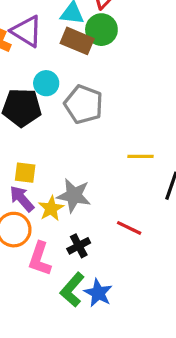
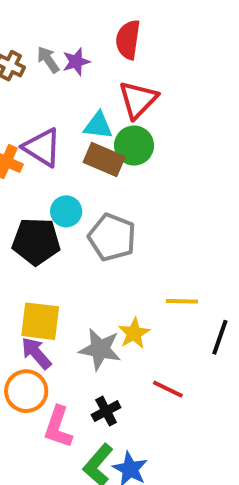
yellow square: (25, 173) -> (40, 321), size x1.5
yellow star: (51, 208) -> (134, 333), moved

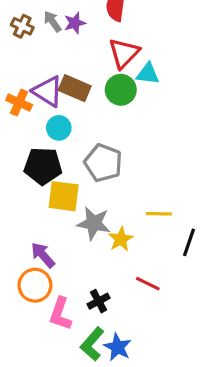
cyan triangle: (98, 126) -> (148, 74), moved
brown rectangle: (104, 159) -> (75, 88), moved
cyan circle: (66, 211) -> (59, 128), moved
yellow square: (40, 321) -> (64, 196), moved
gray star: (100, 349) -> (94, 223), moved

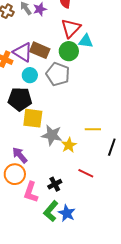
gray pentagon: (103, 163) -> (58, 74), moved

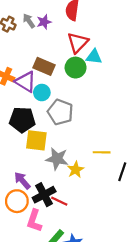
purple triangle: (23, 52) -> (26, 82), moved
gray pentagon: (58, 74) -> (60, 112), moved
cyan circle: (30, 75) -> (42, 93), moved
red line: (86, 173) -> (59, 201), moved
black cross: (55, 184) -> (44, 195), moved, size x1.5

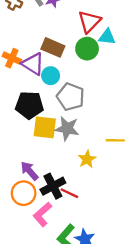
gray star: (57, 159) -> (67, 129), moved
pink L-shape: (34, 221) -> (42, 214), turned 30

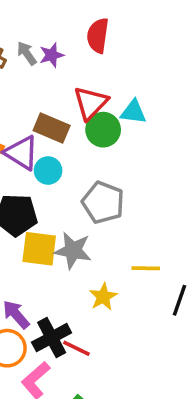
red triangle: (89, 22) -> (91, 103), moved
gray pentagon: (71, 97) -> (103, 203), moved

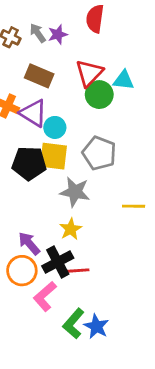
brown rectangle: (52, 128) -> (39, 76), moved
yellow square: (39, 249) -> (53, 156), moved
yellow star: (103, 297) -> (71, 229), moved
red line: (76, 348) -> (78, 271), turned -30

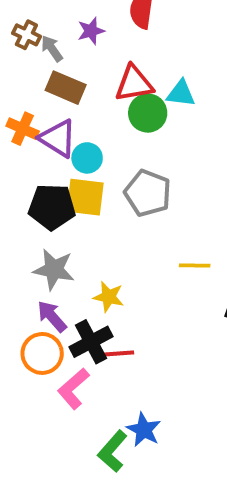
gray arrow: (38, 33) -> (52, 48), moved
red triangle: (89, 73) -> (134, 84), turned 36
gray star: (75, 192) -> (54, 269), moved
yellow star: (71, 229) -> (109, 297), turned -30
green L-shape: (73, 324) -> (113, 451), moved

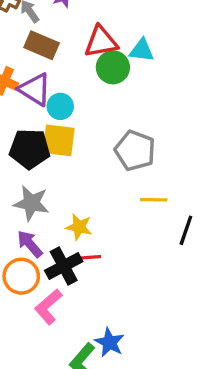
gray pentagon: (148, 193) -> (135, 151), moved
red line: (118, 353) -> (87, 257), moved

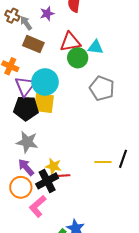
purple triangle: (35, 89) -> (25, 86), moved, turned 35
cyan circle: (60, 106) -> (45, 82), size x1.6
gray pentagon: (135, 151) -> (102, 88), moved
yellow line: (154, 200) -> (103, 162), moved
yellow star: (79, 227) -> (53, 166), moved

